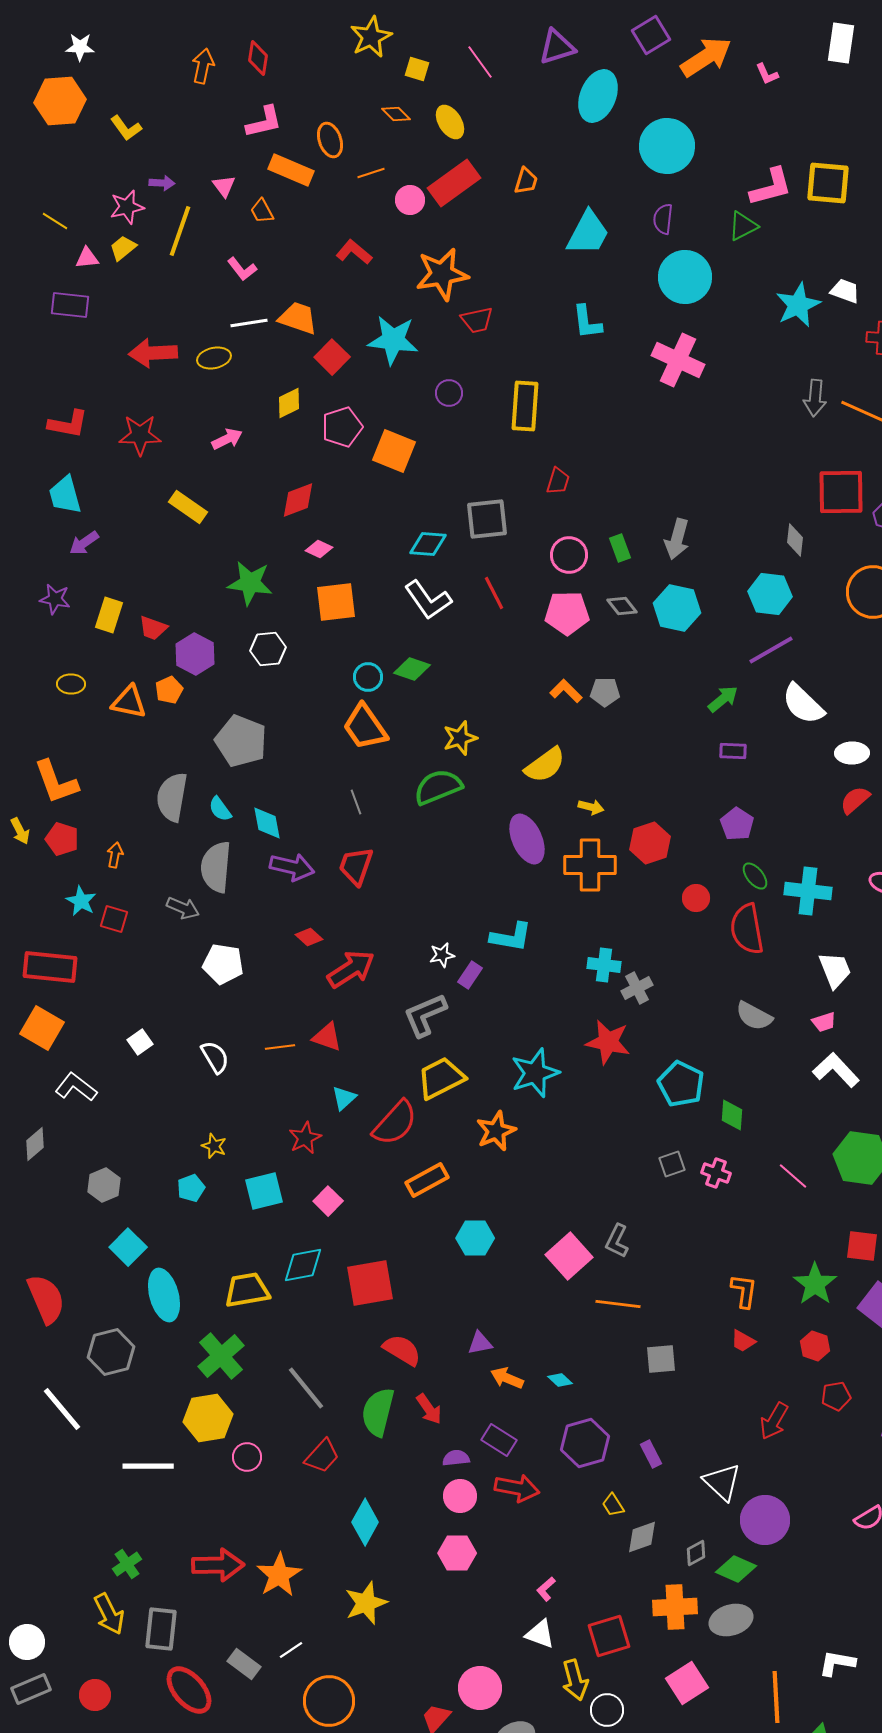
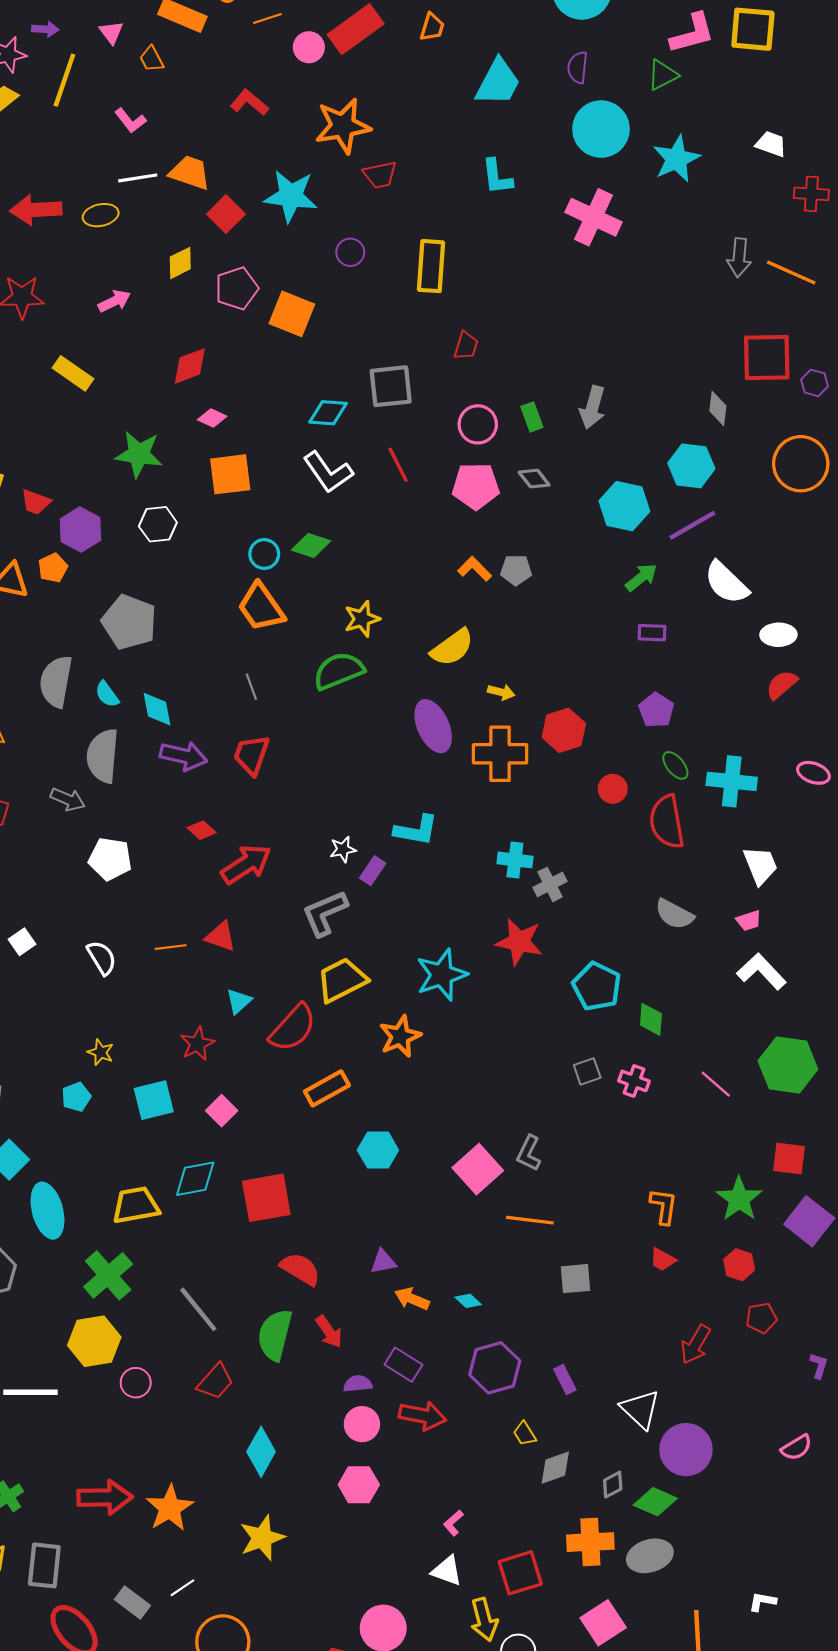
cyan star: (798, 305) -> (676, 159), moved
cyan hexagon: (677, 608) -> (624, 506), moved
white L-shape: (837, 1663) -> (762, 1602), size x0.7

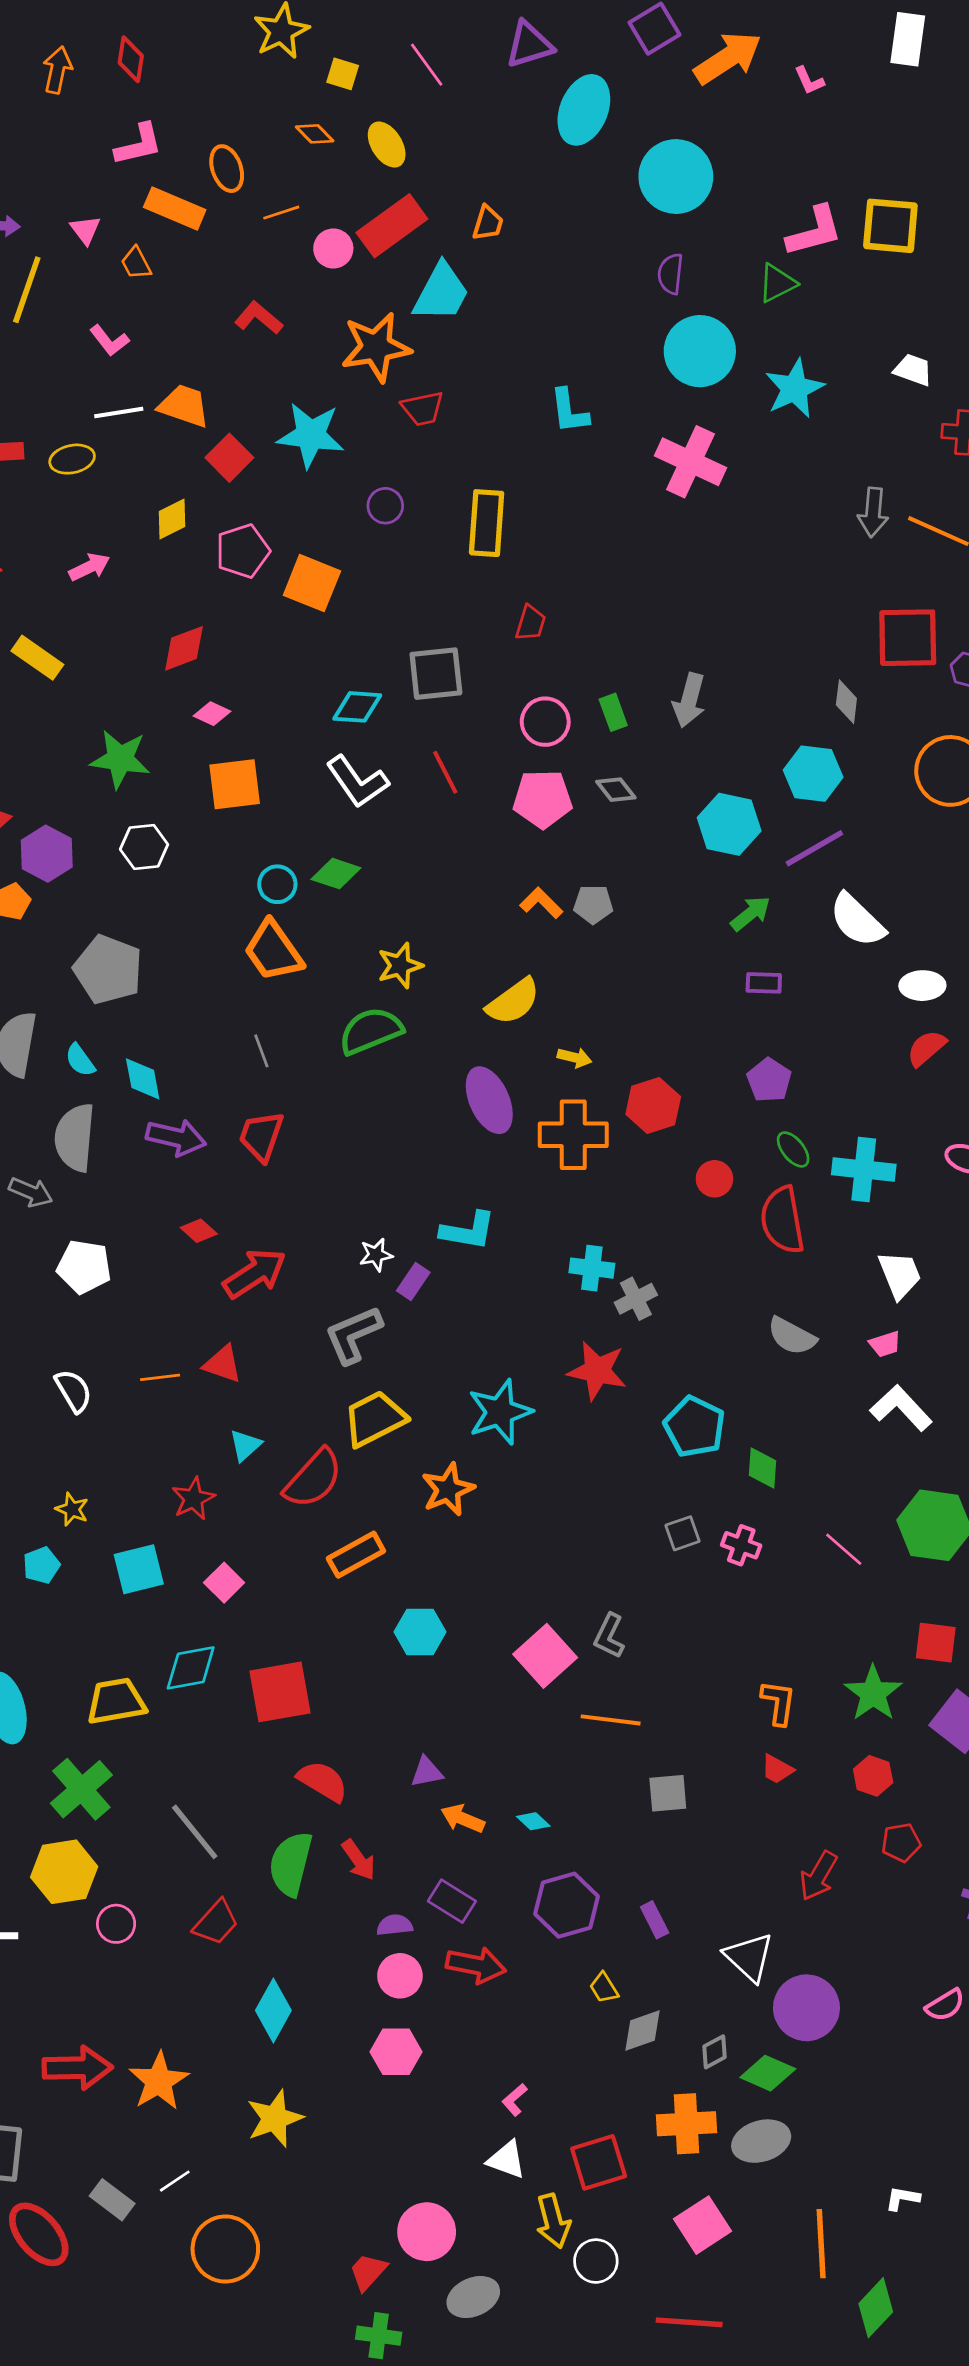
cyan trapezoid: (498, 82) -> (441, 292), moved

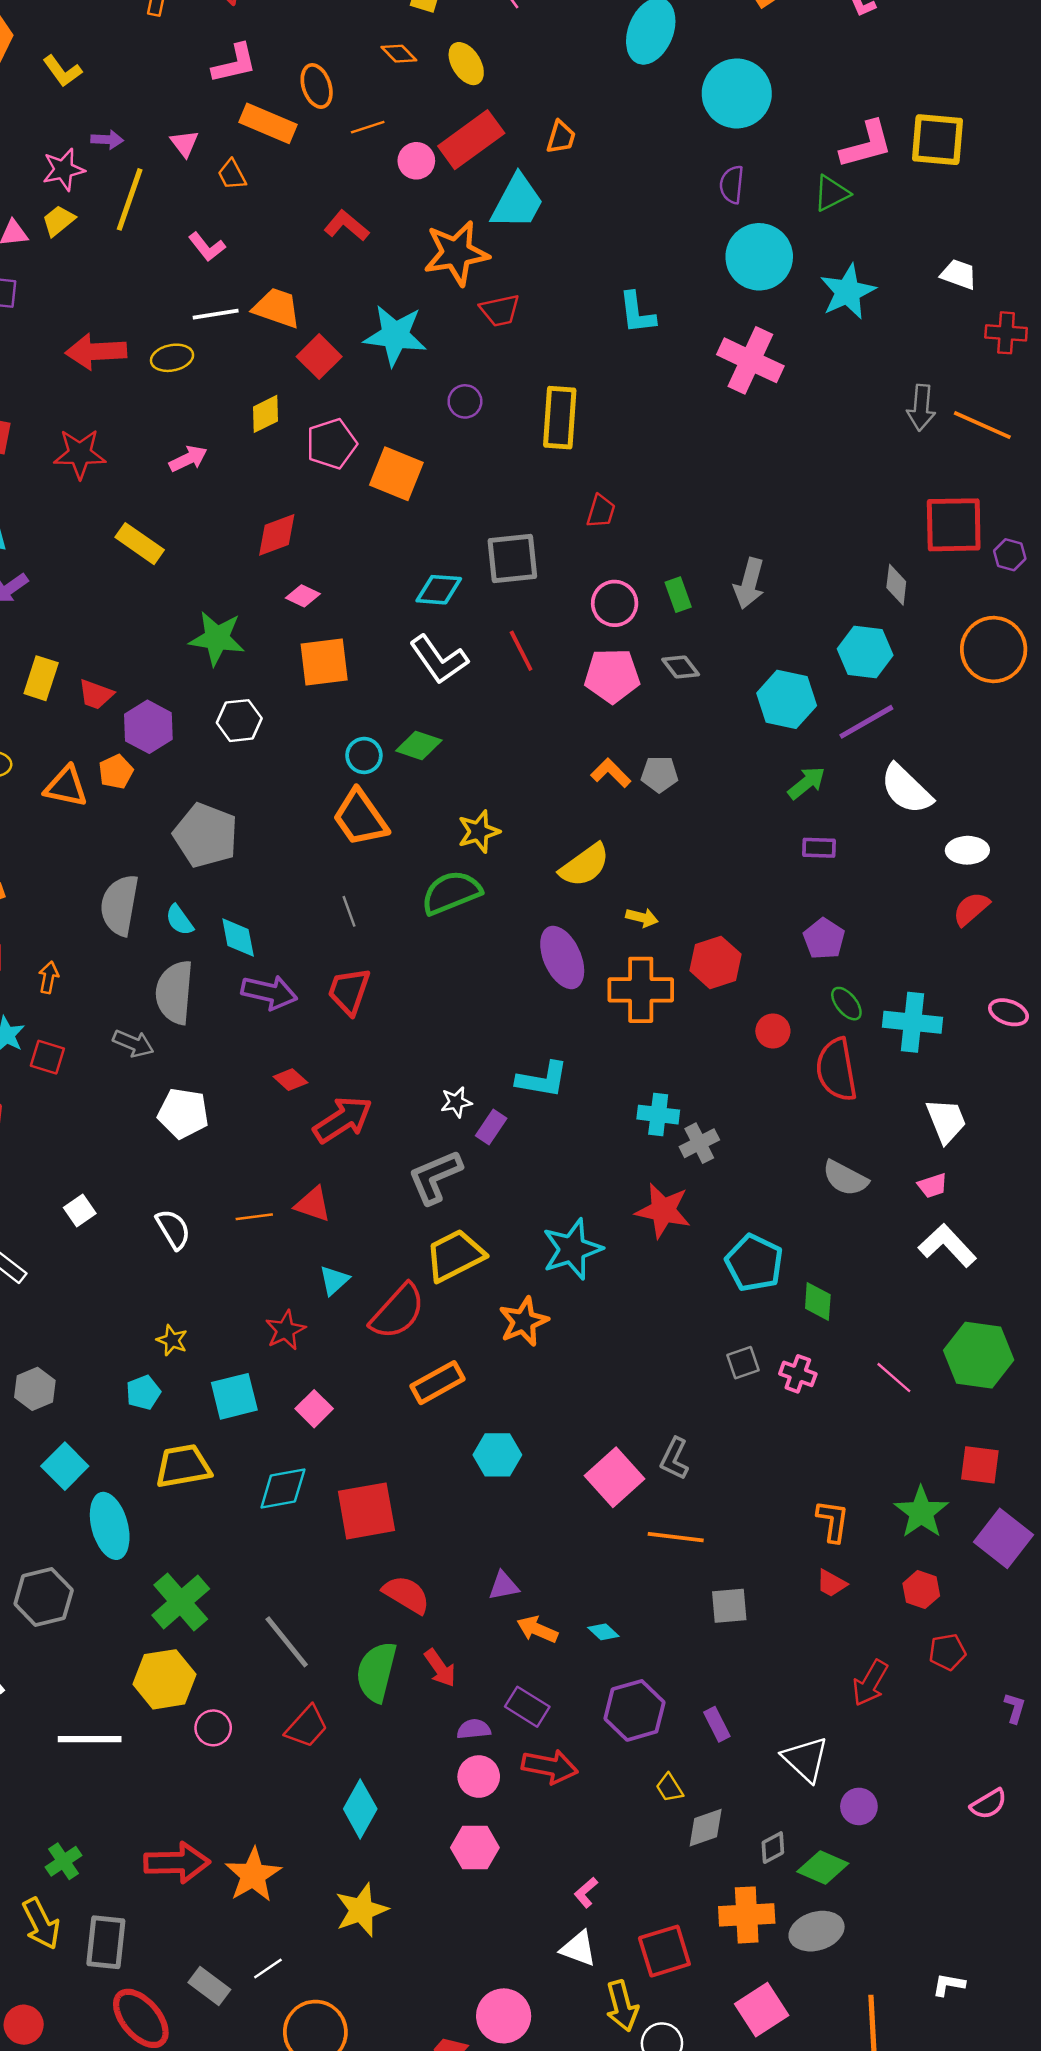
yellow trapezoid: (116, 1701) -> (183, 1466), moved
purple circle: (806, 2008) -> (859, 1806), size x0.6

